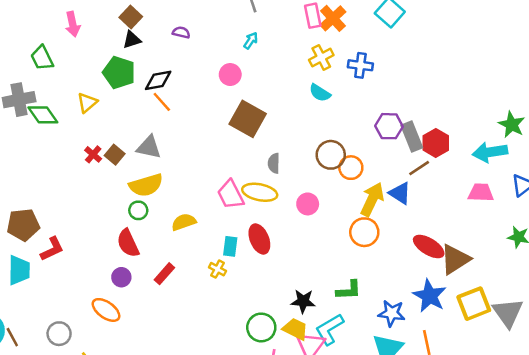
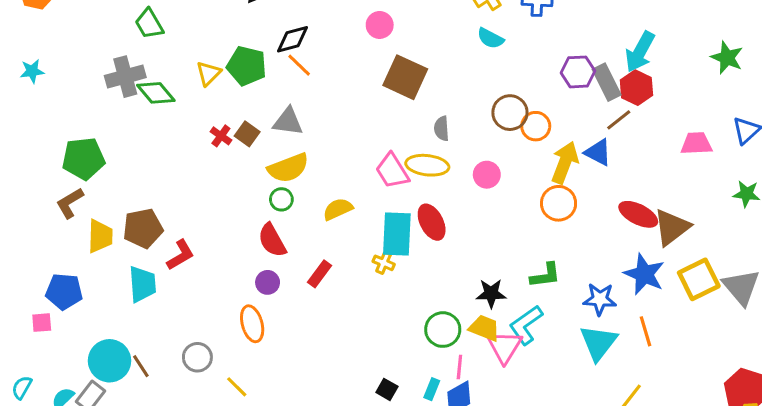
green pentagon: (119, 72) -> (247, 66), moved
cyan arrow: (490, 152) -> (640, 52), moved, turned -48
cyan rectangle: (230, 246) -> (397, 234), size x1.8
orange ellipse: (106, 310) -> (252, 324), turned 44

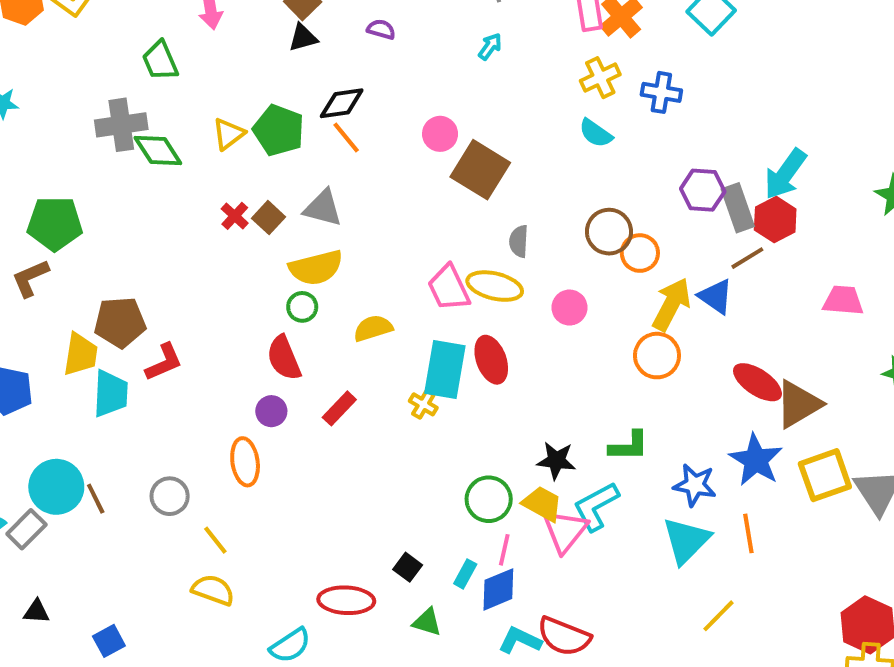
pink circle: (380, 25) -> (440, 134), moved
yellow trapezoid: (100, 236) -> (81, 354), moved

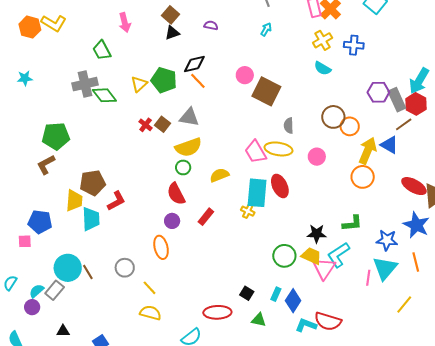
pink line: (504, 550) -> (368, 278), moved
blue diamond: (498, 589) -> (293, 301), turned -30

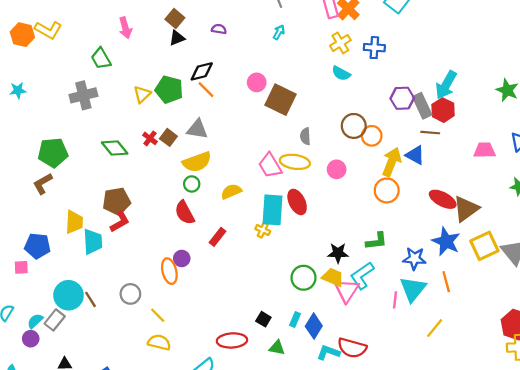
green diamond: (104, 95) -> (115, 148), moved
brown line: (404, 124) -> (430, 133), turned 42
brown pentagon: (93, 183) -> (117, 201), moved
purple circle: (172, 221) -> (182, 258), moved

